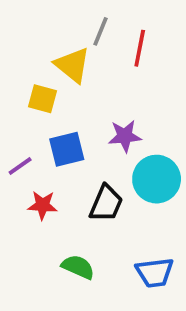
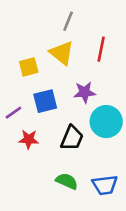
red line: (140, 48) -> (101, 49), moved
yellow triangle: (72, 65) -> (62, 53), moved
yellow square: (43, 99) -> (29, 67), turned -30
green semicircle: (78, 267) -> (67, 181), moved

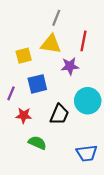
yellow triangle: (62, 53) -> (51, 44), turned -30
purple star: (85, 92) -> (70, 66), moved
purple line: (13, 113) -> (11, 93), turned -32
green semicircle: (67, 181) -> (37, 143), moved

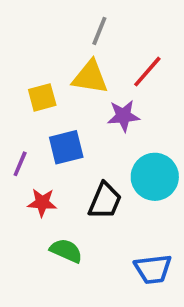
red line: (83, 41) -> (147, 72), turned 30

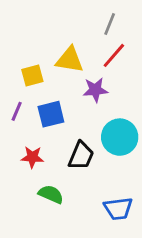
gray line: (99, 31) -> (110, 24), moved
purple line: (20, 164) -> (17, 111), moved

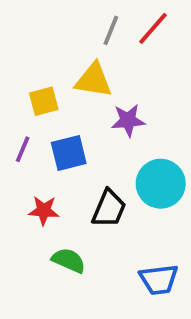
gray line: (110, 24) -> (111, 30), moved
red line: (114, 55) -> (153, 28), moved

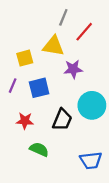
red line: (153, 28) -> (84, 32), moved

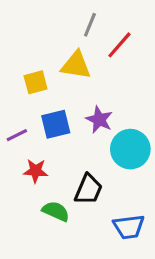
purple star: (73, 69) -> (99, 120), moved, turned 30
purple line: (13, 86) -> (17, 135), moved, turned 40
black trapezoid: (62, 120) -> (88, 189), moved

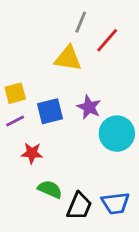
yellow square: (36, 82) -> (15, 93), moved
black trapezoid: (88, 189) -> (79, 206), moved

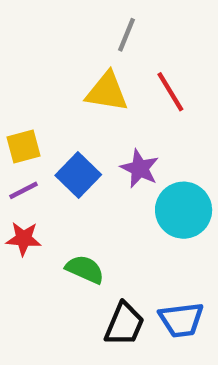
red line: (107, 40) -> (170, 92), moved, turned -72
blue square: (50, 111) -> (78, 175), turned -32
red star: (32, 153) -> (24, 239), moved
green semicircle: (50, 189) -> (85, 269), moved

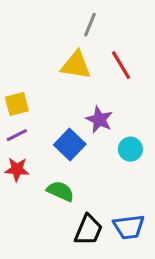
blue square: (78, 175) -> (70, 144), moved
cyan circle: (184, 210) -> (130, 149), size x0.6

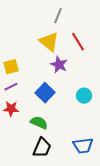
yellow triangle: (76, 65) -> (49, 42), turned 30
purple star: (99, 120) -> (59, 65), moved
black trapezoid: (88, 230) -> (42, 148), moved

